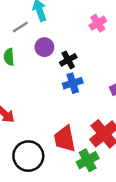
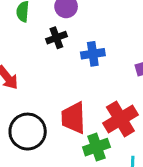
black cross: (68, 60) -> (56, 38), moved

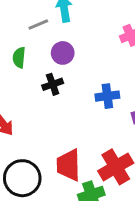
blue cross: (93, 54) -> (107, 96), moved

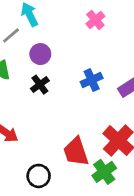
black circle: (22, 178) -> (39, 176), size x0.7

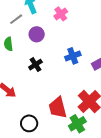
pink cross: (95, 20) -> (61, 14), moved
black cross: (40, 85) -> (35, 65), moved

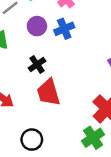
blue cross: (73, 56) -> (64, 29), moved
red trapezoid: (58, 108) -> (48, 92), moved

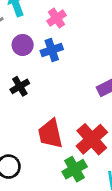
red trapezoid: (48, 92) -> (50, 134), moved

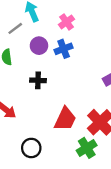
black cross: (20, 86) -> (38, 80), turned 35
red trapezoid: (50, 134) -> (65, 119), turned -140

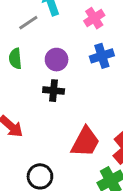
purple circle: (39, 46) -> (57, 60), moved
blue cross: (64, 49) -> (102, 56), moved

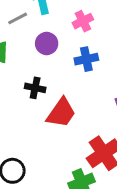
purple circle: (57, 60) -> (47, 43), moved
red trapezoid: (85, 142) -> (61, 113), moved

